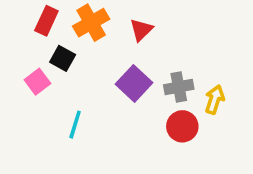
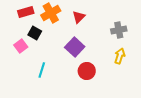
red rectangle: (46, 21) -> (26, 12), turned 49
gray cross: (179, 87) -> (119, 30), moved
red circle: (182, 126) -> (87, 71), moved

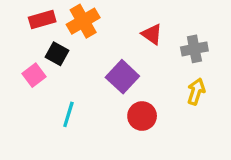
red triangle: (79, 17) -> (152, 34), moved, turned -40

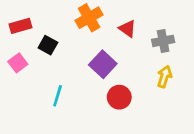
red rectangle: (42, 19) -> (21, 26), moved
orange cross: (83, 21) -> (89, 18), moved
pink square: (34, 75) -> (18, 63), moved

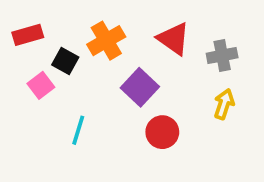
orange cross: (89, 18) -> (106, 41), moved
red triangle: (127, 29) -> (174, 39), size x1.4
pink square: (18, 63) -> (41, 85), moved

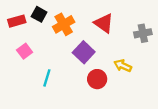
gray cross: (222, 55) -> (143, 33), moved
black square: (65, 61) -> (39, 14), moved
yellow arrow: (224, 104) -> (123, 66), moved, turned -84

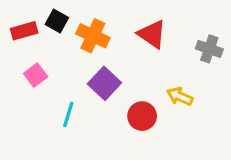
orange cross: (64, 24) -> (93, 36), turned -35
gray cross: (143, 33) -> (209, 49), turned 30
purple square: (84, 52) -> (104, 83), moved

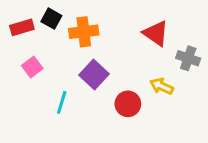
red triangle: (152, 34) -> (156, 33), moved
orange cross: (93, 36) -> (84, 32), turned -32
gray cross: (209, 49) -> (188, 58), moved

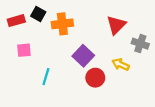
red triangle: (156, 33) -> (116, 25), turned 40
pink square: (32, 67) -> (24, 50), turned 32
purple square: (94, 74) -> (83, 56), moved

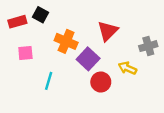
orange cross: (62, 24) -> (66, 41), moved, turned 30
red triangle: (116, 25) -> (108, 31), moved
gray cross: (140, 44) -> (148, 46), turned -35

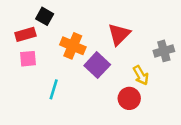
red rectangle: (17, 22) -> (25, 34), moved
yellow arrow: (127, 68) -> (141, 75), turned -144
red circle: (101, 82) -> (129, 98), moved

